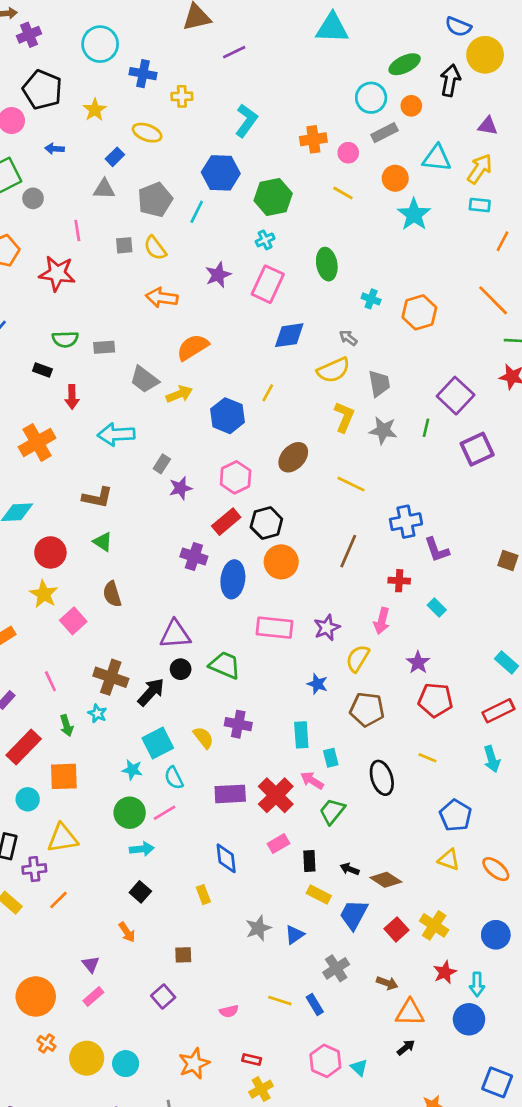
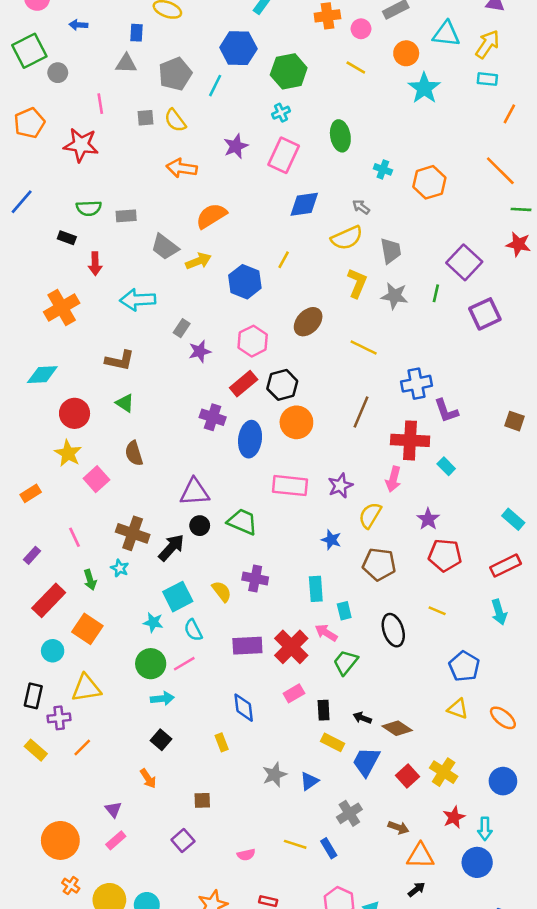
blue rectangle: (115, 157) -> (136, 33), turned -42
red cross: (399, 581) -> (410, 440), size x1.8
orange square: (64, 776) -> (87, 629), turned 36

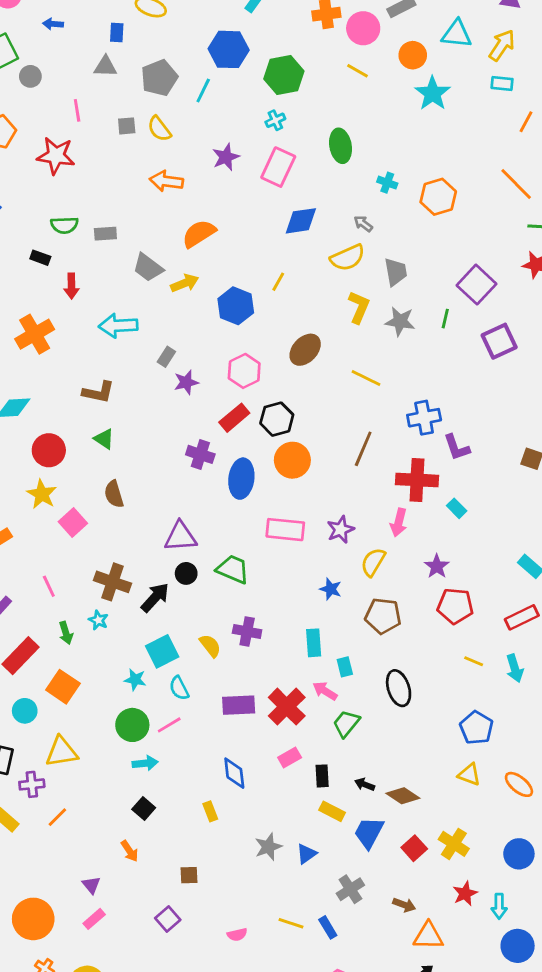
pink circle: (361, 29) -> (363, 28), size x1.5
yellow line: (437, 611) -> (474, 661), moved
blue circle: (477, 862) -> (518, 946), moved

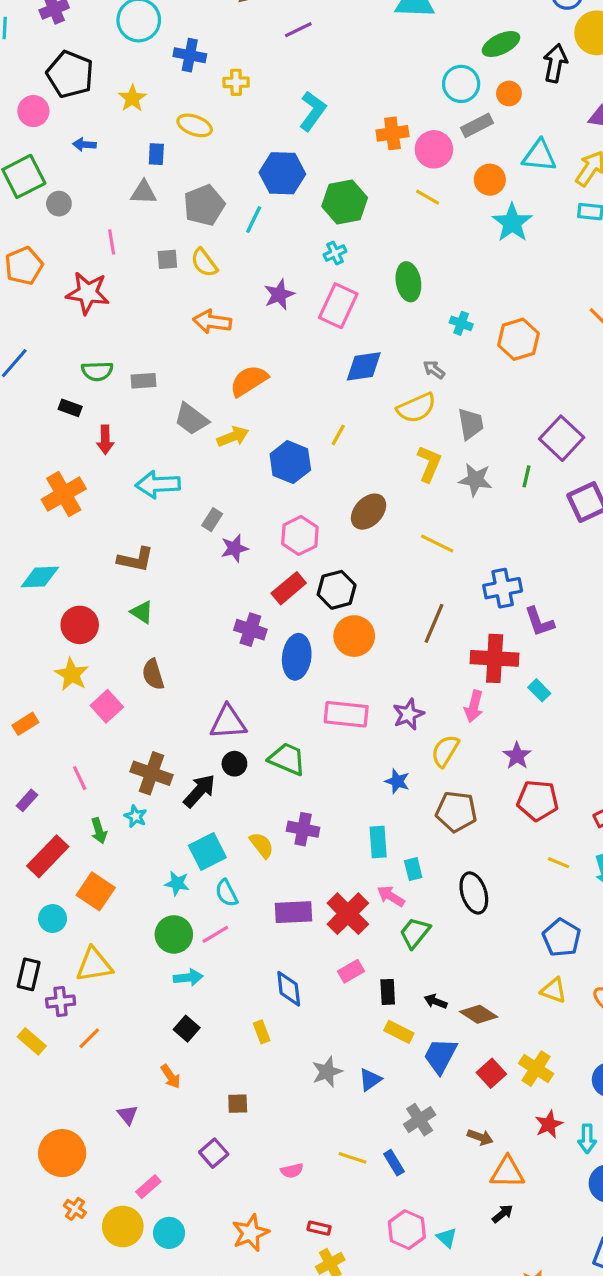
pink rectangle: (94, 919) -> (148, 1187), moved

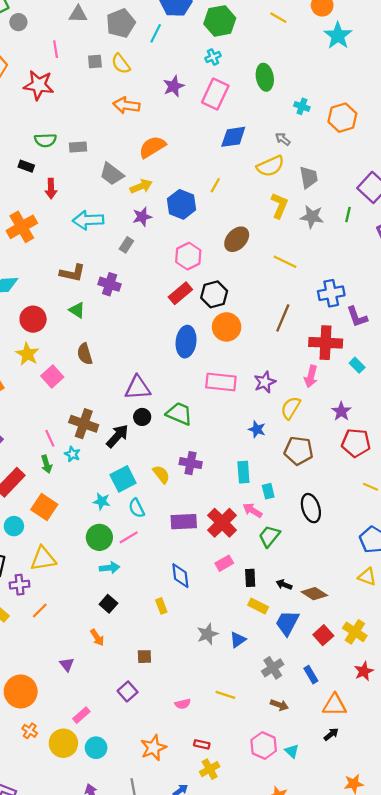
purple star: (234, 548) -> (142, 217), moved
purple cross: (250, 630) -> (110, 284), moved
pink line: (80, 778) -> (50, 438), moved
brown arrow: (480, 1137) -> (279, 705), moved
blue rectangle: (394, 1163) -> (311, 675), moved

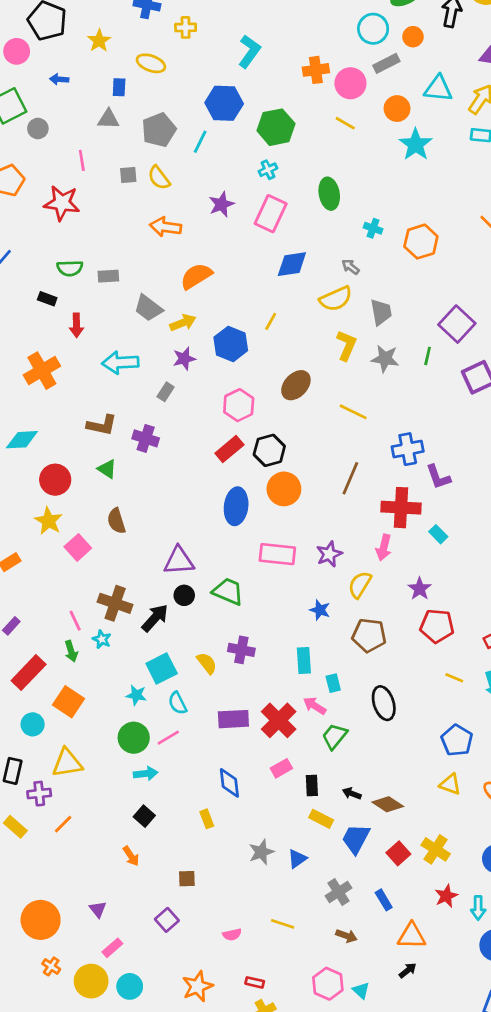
purple triangle: (67, 664) -> (98, 909), moved

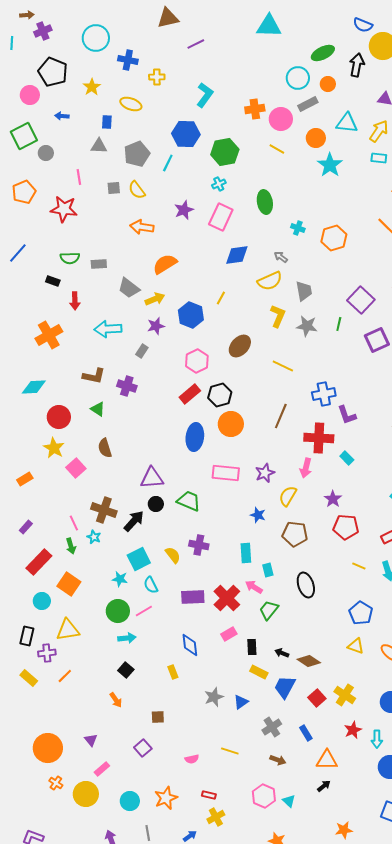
cyan circle: (130, 986) -> (130, 801), moved

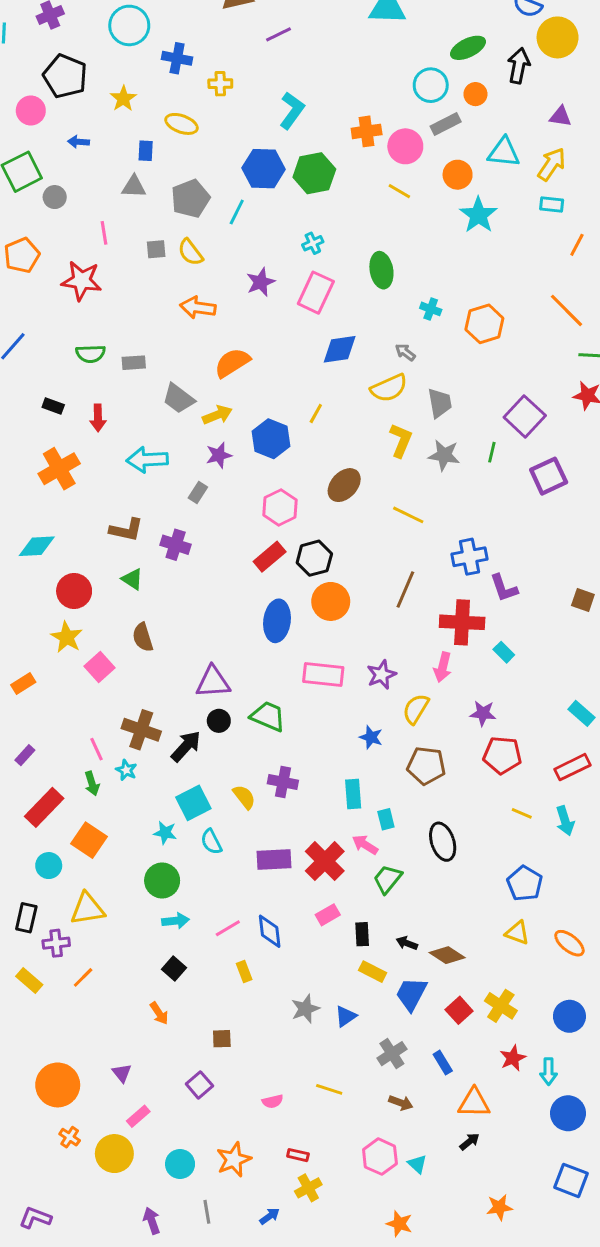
green hexagon: (225, 152) -> (314, 173), moved
black rectangle: (53, 281) -> (53, 406), moved
purple star: (333, 499) -> (483, 713), turned -30
pink line: (144, 611) -> (228, 928), moved

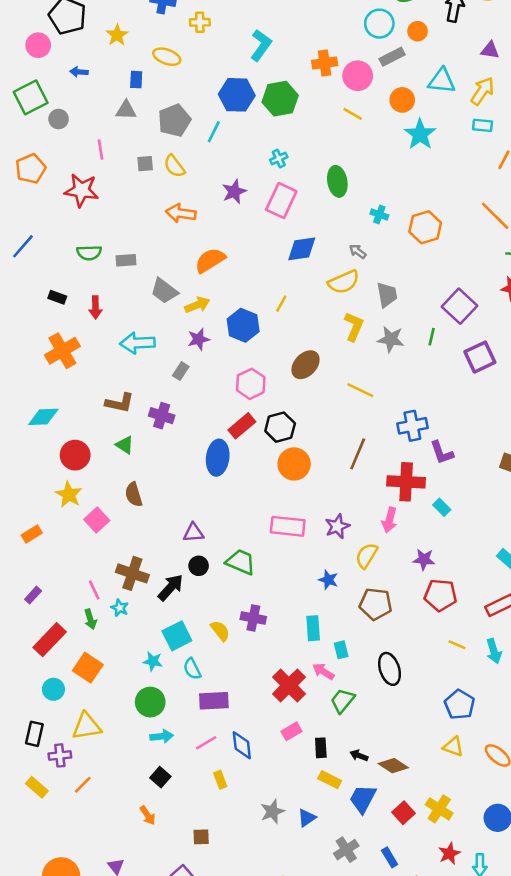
blue ellipse: (277, 621) -> (218, 458), moved
purple triangle: (213, 682) -> (193, 533), size x0.7
purple rectangle: (274, 860) -> (214, 701), moved

